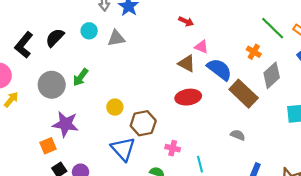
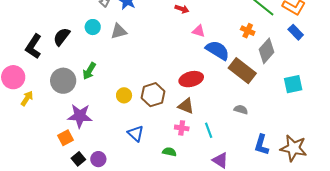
brown triangle: (187, 63) -> (186, 106), moved
brown hexagon: (143, 123) -> (153, 95), moved
blue triangle: (123, 149) -> (136, 133), size x0.7
cyan line: (200, 164) -> (209, 130), moved

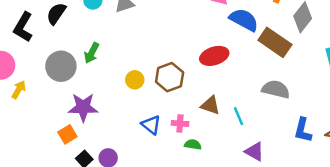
brown triangle: (186, 106) -> (210, 105), moved
gray semicircle: (241, 110) -> (276, 89), size x1.6
pink cross: (182, 128) -> (180, 123), moved

